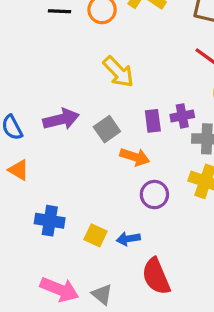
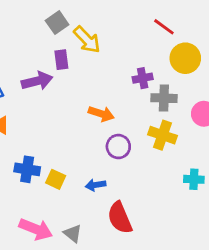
purple rectangle: (153, 121) -> (61, 60), moved
gray square: (107, 129) -> (57, 23), moved
yellow square: (96, 235) -> (56, 179), moved

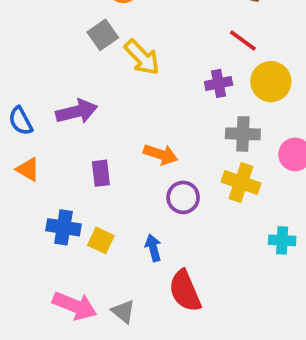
purple rectangle: (61, 60) -> (101, 173), moved
purple cross: (143, 78) -> (219, 83), moved
blue arrow: (96, 185) -> (153, 248), turned 84

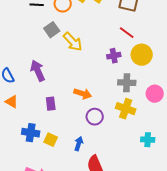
purple arrow: (77, 111) -> (38, 71), turned -100
blue arrow: (153, 248) -> (79, 144), turned 32

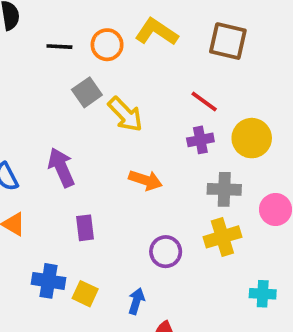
red line: (127, 33) -> (204, 101), moved
orange arrow: (83, 94) -> (145, 180), moved
yellow cross: (126, 109) -> (222, 237), turned -36

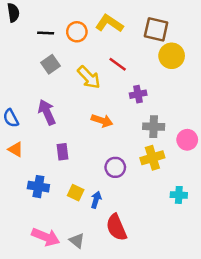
gray square: (87, 92) -> (50, 64), moved
red line: (204, 101) -> (118, 64), moved
yellow circle: (252, 138) -> (172, 56), moved
yellow square: (85, 294) -> (76, 193), moved

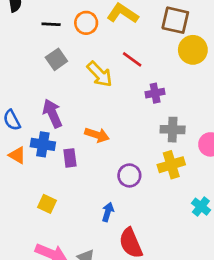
orange arrow: (102, 121) -> (97, 135), moved
blue cross: (38, 187) -> (43, 144), moved
yellow square: (76, 193) -> (47, 204), moved
cyan cross: (179, 195) -> (201, 207), turned 35

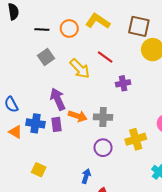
purple arrow: (52, 113) -> (58, 99), moved
gray cross: (173, 130) -> (103, 117), moved
purple rectangle: (70, 158) -> (57, 124), moved

